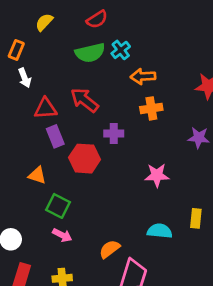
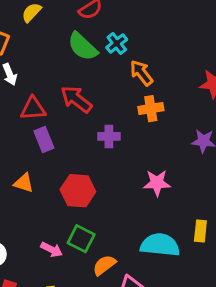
green semicircle: (90, 53) -> (83, 47), turned 56
orange arrow: (143, 76) -> (141, 73), turned 55
red hexagon: (84, 159) -> (78, 191), moved
green square: (58, 206) -> (81, 239), moved
cyan semicircle: (160, 231) -> (160, 245), size x1.4

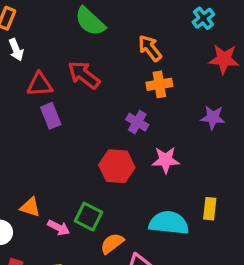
cyan cross: (117, 43) -> (203, 18), moved
purple cross: (109, 136) -> (137, 122), moved, turned 30
orange triangle: (24, 183) -> (30, 207), moved
red hexagon: (78, 191) -> (117, 166), moved

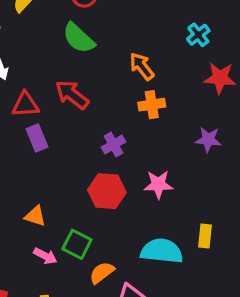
purple cross: (137, 122) -> (113, 145), moved, turned 30
orange triangle: (30, 207) -> (35, 216), moved

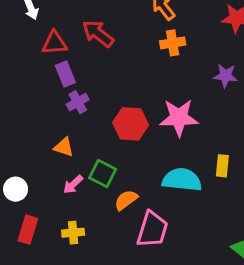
purple cross: (113, 145) -> (78, 102), moved
pink star: (158, 184) -> (179, 118), size x1.4
pink arrow: (45, 256) -> (73, 184), turned 110

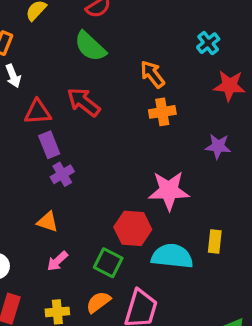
red hexagon: (131, 124) -> (133, 228), moved
green square: (103, 174) -> (108, 263), moved
orange semicircle: (126, 200) -> (98, 302), moved

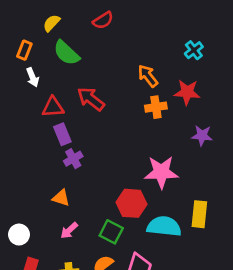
green semicircle: (90, 46) -> (66, 53), moved
red star: (229, 86) -> (187, 92), moved
yellow rectangle: (215, 241) -> (199, 214), size x1.4

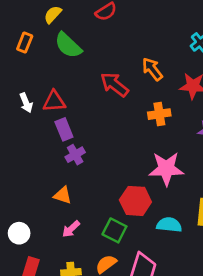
white arrow: (33, 77) -> (26, 103), moved
red arrow: (91, 99) -> (114, 85), moved
orange cross: (156, 107) -> (159, 114), moved
cyan semicircle: (164, 226) -> (169, 225), size x0.7

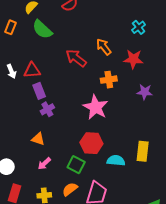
pink star: (166, 169) -> (95, 107), moved, turned 30

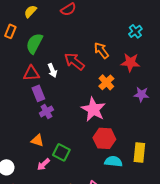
green semicircle: (42, 29) -> (34, 43), moved, turned 75
white arrow: (11, 71) -> (52, 70), moved
orange cross: (109, 80) -> (106, 82), turned -35
red hexagon: (91, 143) -> (104, 138), moved
green square: (76, 165) -> (61, 152), moved

